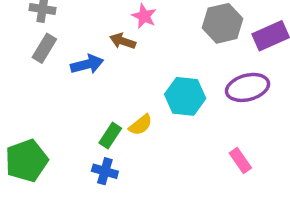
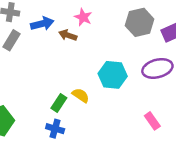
blue arrow: (87, 64) -> (42, 24), moved
yellow semicircle: (141, 125) -> (81, 95), turned -108

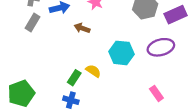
brown arrow: (68, 35) -> (82, 28), moved

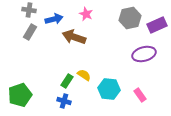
brown arrow: (82, 28) -> (74, 37), size x1.6
cyan hexagon: (121, 53) -> (109, 89), moved

